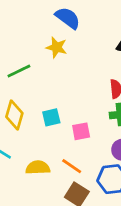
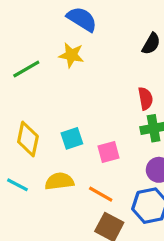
green line: (19, 71) -> (26, 69), moved
yellow semicircle: (38, 168) -> (59, 181), moved

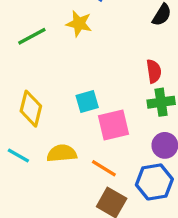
cyan square: (72, 138) -> (87, 101), moved
pink square: (108, 152) -> (114, 125), size x1.4

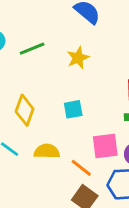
yellow star: (79, 24) -> (78, 58), moved, turned 30
pink square: (114, 125) -> (105, 146), moved

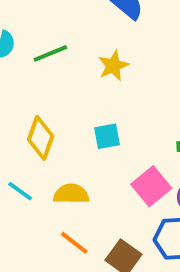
pink square: (105, 146) -> (151, 186), turned -32
orange line: (81, 168) -> (74, 243), moved

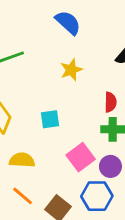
yellow star: (113, 66) -> (71, 70), moved

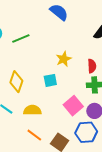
yellow star: (71, 70) -> (64, 59), moved

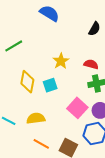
red semicircle: (92, 66) -> (91, 64), turned -64
yellow diamond: (16, 82) -> (27, 82), moved

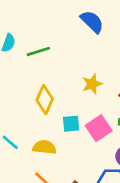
cyan square: (50, 85) -> (71, 124), moved
pink square: (77, 108) -> (99, 128), moved

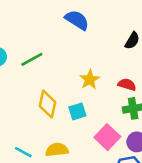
cyan square: (71, 124) -> (77, 111), moved
pink square: (99, 128) -> (107, 137), moved

